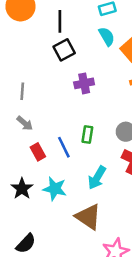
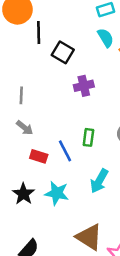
black line: (60, 21) -> (39, 33), moved
black square: (64, 50) -> (63, 52), turned -30
red rectangle: (38, 152) -> (39, 156), turned -42
brown triangle: (88, 217) -> (89, 237), moved

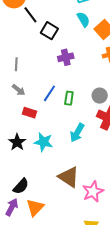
black line: (39, 33) -> (30, 15), turned -36
blue line: (65, 151) -> (49, 93), moved, turned 60

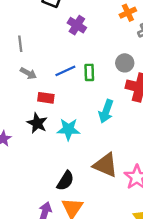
purple cross: (66, 57) -> (77, 25), turned -35
blue line: (49, 93) -> (65, 71), turned 42
black star: (17, 142) -> (37, 123), moved
black semicircle: (21, 186) -> (65, 181), moved

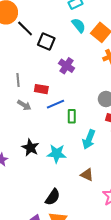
green rectangle: (89, 72) -> (72, 116), moved
red rectangle: (46, 98) -> (41, 89), moved
brown triangle: (105, 165) -> (87, 175), moved, size x0.6

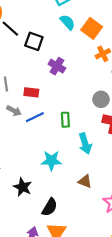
blue line: (55, 104) -> (35, 117), moved
cyan arrow: (89, 139) -> (85, 144), turned -36
black star: (30, 148) -> (23, 187), moved

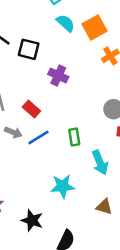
orange square: (92, 28) -> (94, 28), turned 30
red rectangle: (31, 92) -> (31, 109), turned 40

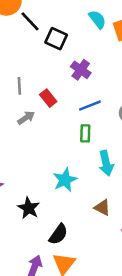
gray arrow: (13, 132) -> (26, 118), turned -66
blue line: (38, 137) -> (90, 106), moved
cyan star: (63, 186) -> (65, 180), turned -30

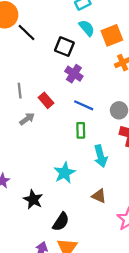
black square: (56, 39) -> (64, 47), moved
blue line: (90, 106) -> (84, 105), turned 48

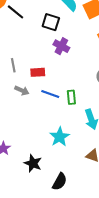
red rectangle: (46, 100) -> (38, 72), turned -48
blue line: (84, 105) -> (50, 94), moved
gray arrow: (27, 119) -> (22, 90), turned 64

